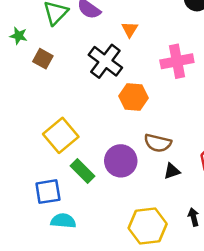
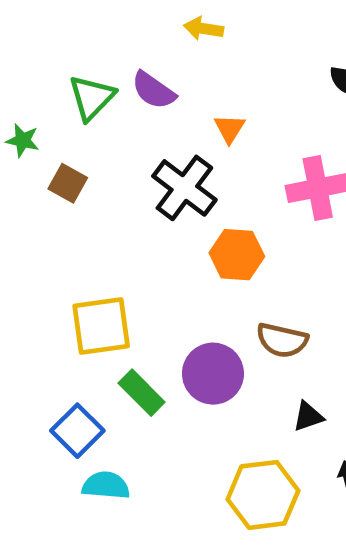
yellow square: (61, 135) -> (101, 326), turned 32
black triangle: (172, 171) -> (308, 416), moved
blue square: (48, 192) -> (77, 431), turned -36

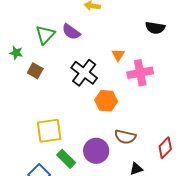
orange triangle: (230, 128) -> (118, 55), moved

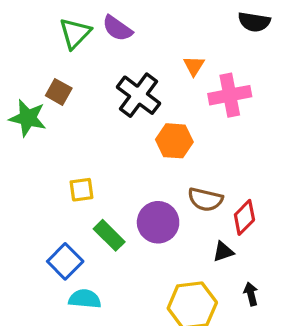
green star: (16, 53) -> (28, 118), moved, size x1.6
yellow square: (49, 131) -> (81, 190), size x0.6
red diamond: (165, 148) -> (244, 217), moved

